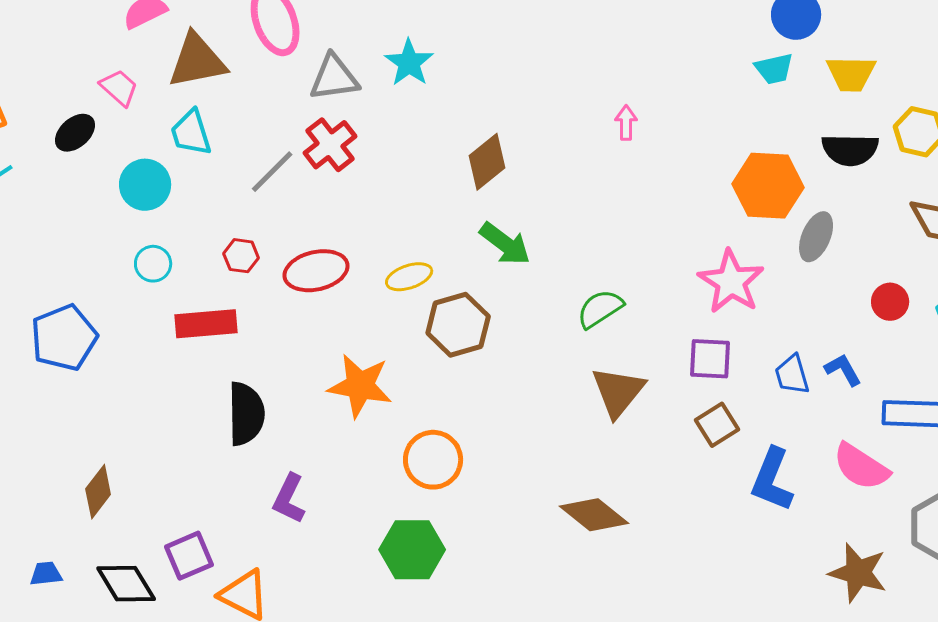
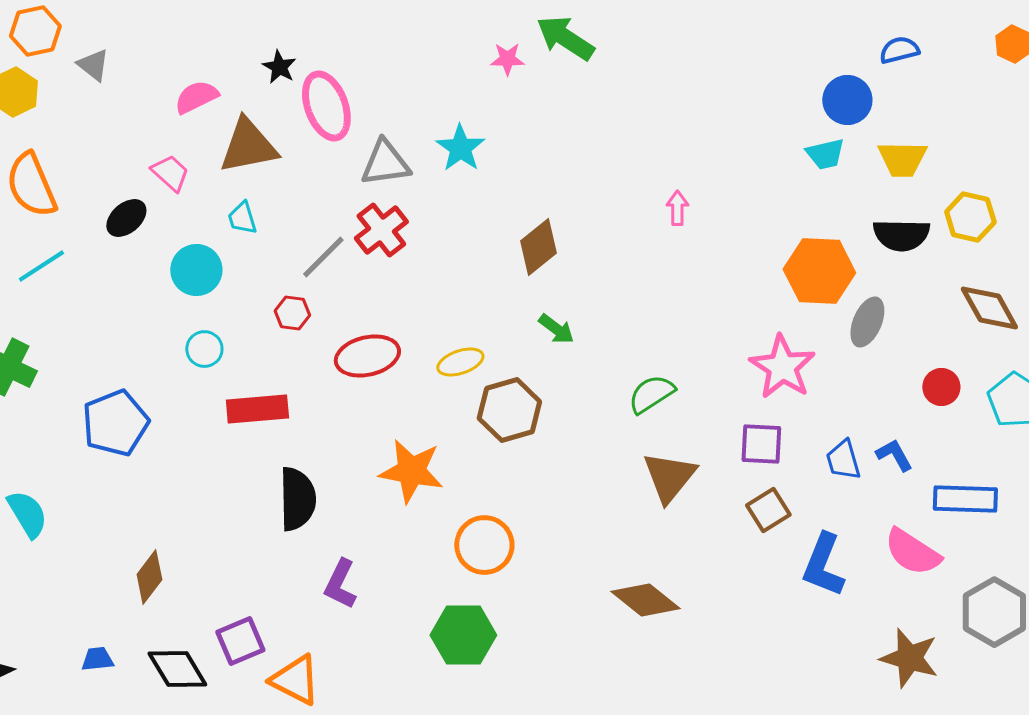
cyan trapezoid: (191, 133) -> (242, 218), size x0.7
green arrow: (505, 244) -> (556, 329), size x0.7
red hexagon: (241, 256) -> (292, 313), moved

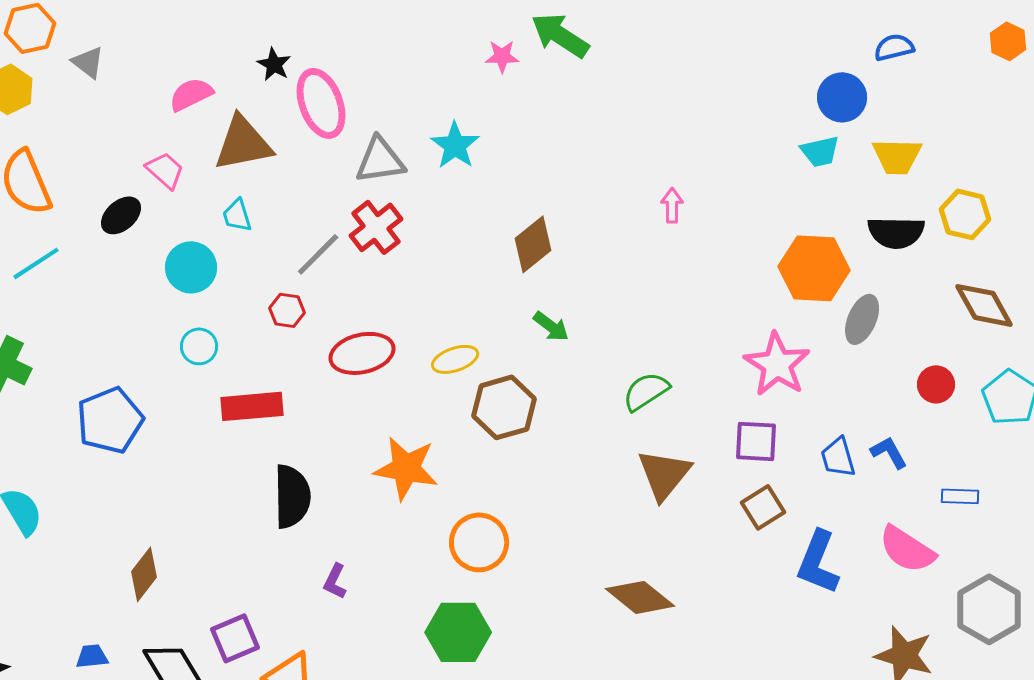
blue rectangle: (965, 499) -> (960, 496), size x0.6
purple L-shape: (340, 584) -> (335, 581), size x0.7

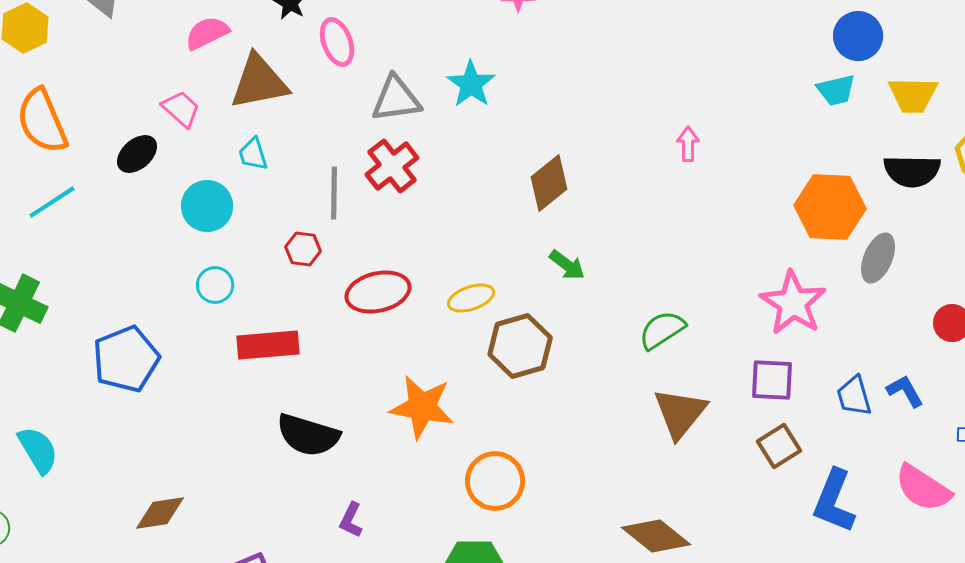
pink ellipse: (321, 103) -> (337, 42), size x0.7
gray line: (318, 254) -> (334, 193), turned -44
black semicircle: (292, 496) -> (308, 435), turned 108
brown diamond: (144, 574) -> (160, 513), turned 44

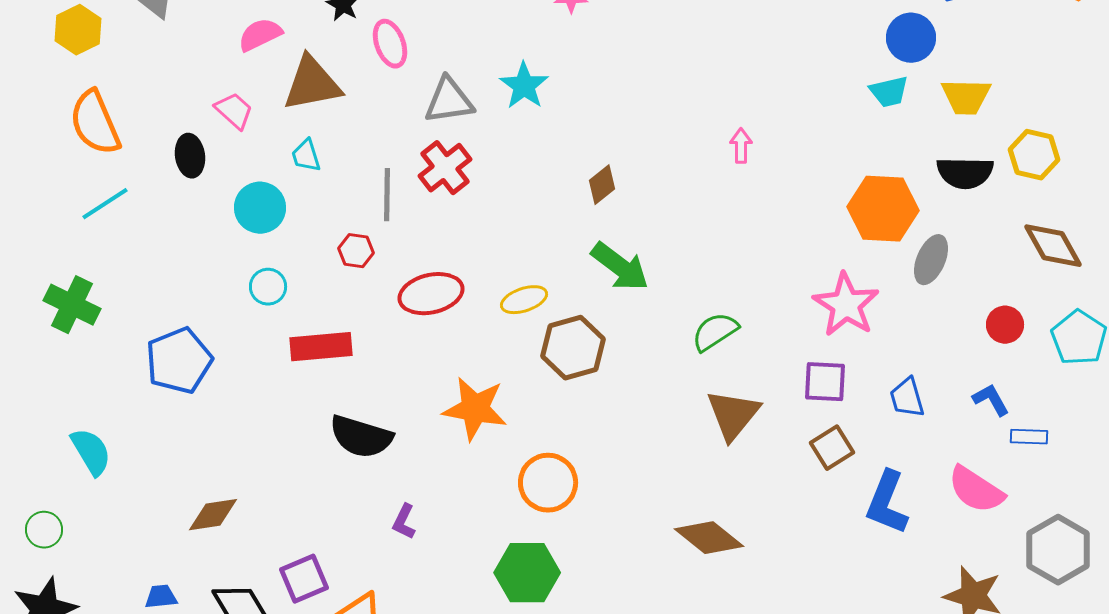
black ellipse: (137, 154) -> (190, 156), turned -57
brown diamond: (549, 183) -> (602, 185), size x0.7
green arrow: (567, 265) -> (620, 267), size x1.6
blue L-shape: (905, 391) -> (991, 400), moved

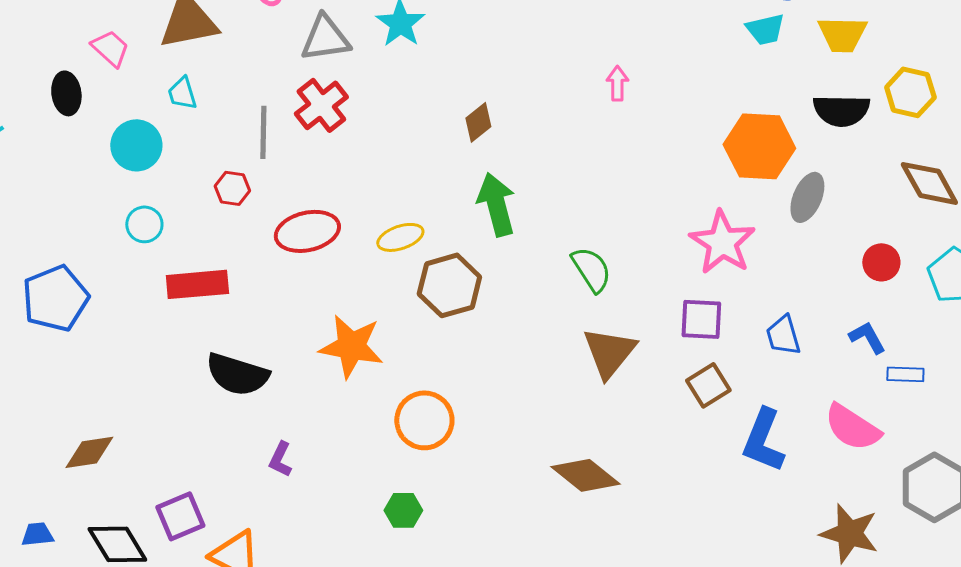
green arrow: (620, 267) -> (496, 204), turned -142
green semicircle: (715, 332) -> (591, 269), turned 90
green hexagon: (527, 573) -> (403, 510), size x0.6

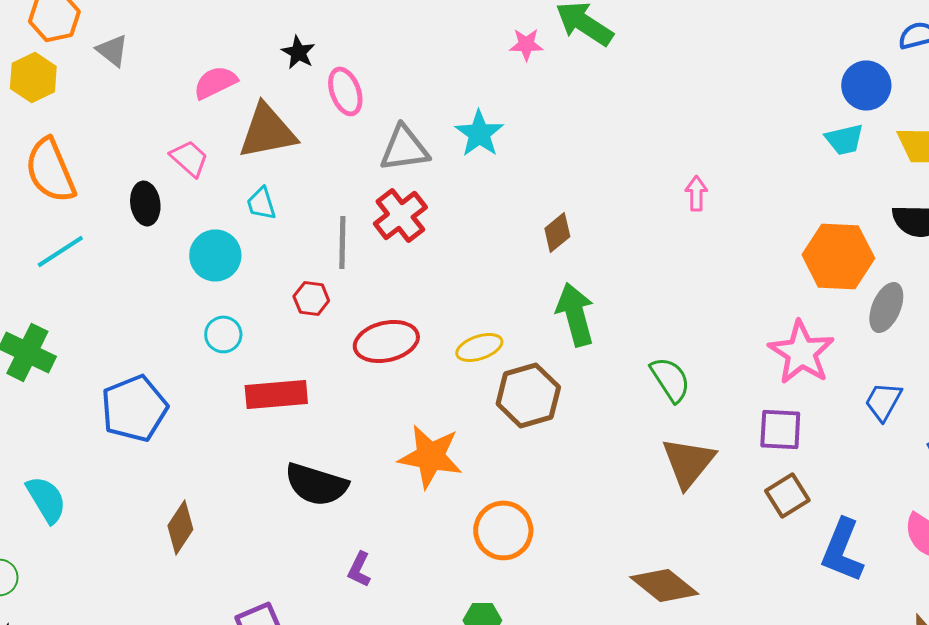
blue trapezoid: (783, 335) -> (883, 401), moved, turned 45
brown diamond: (89, 452) -> (180, 527), moved, turned -48

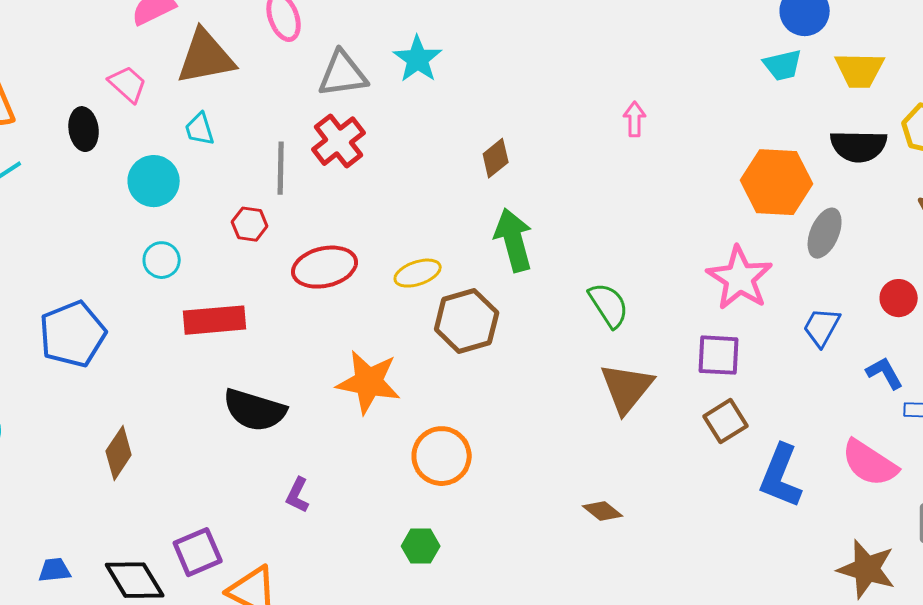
brown diamond: (664, 585) -> (603, 511), size x0.6

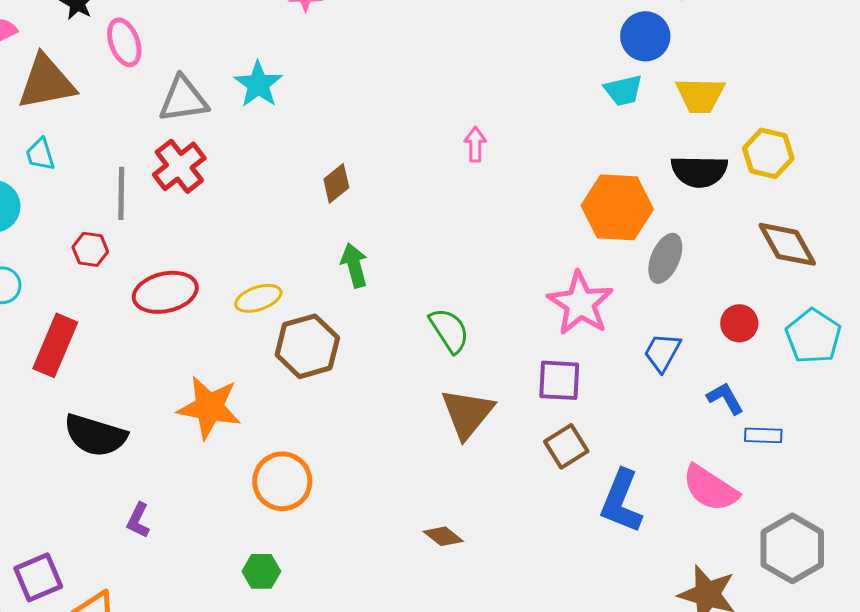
green arrow: (514, 240) -> (354, 265), size x0.7
red rectangle: (215, 320) -> (55, 345), turned -62

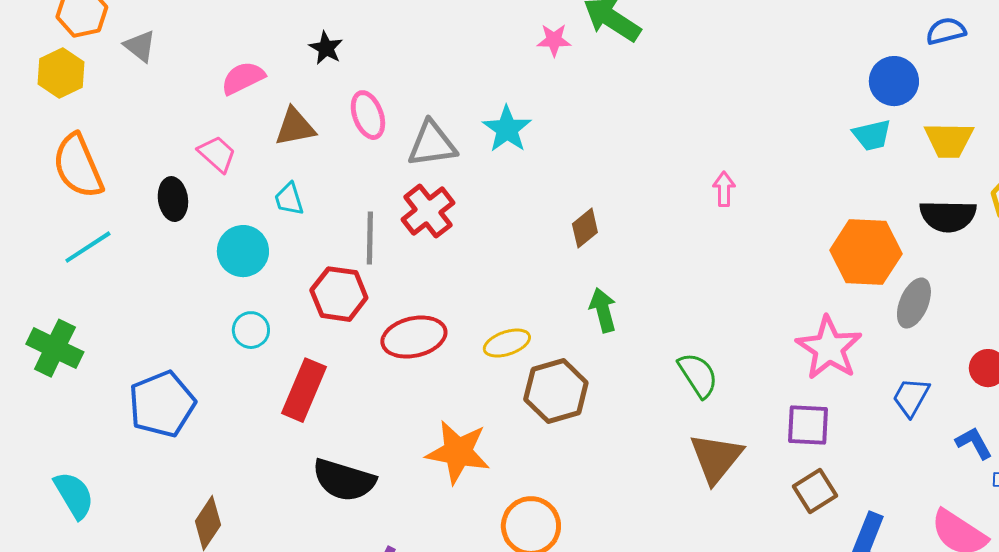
pink ellipse: (124, 42) -> (368, 115), moved
brown triangle: (46, 82) -> (295, 127), size x0.7
red hexagon: (90, 249) -> (339, 294), size x1.6

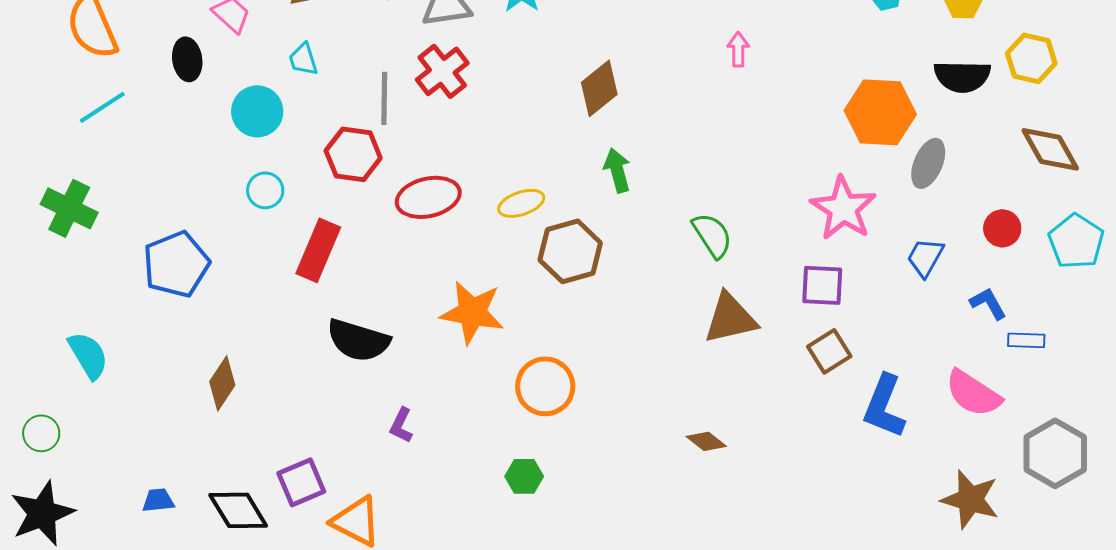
brown diamond: (585, 228) -> (599, 88), size x1.4
brown triangle: (716, 458) -> (730, 318), turned 38

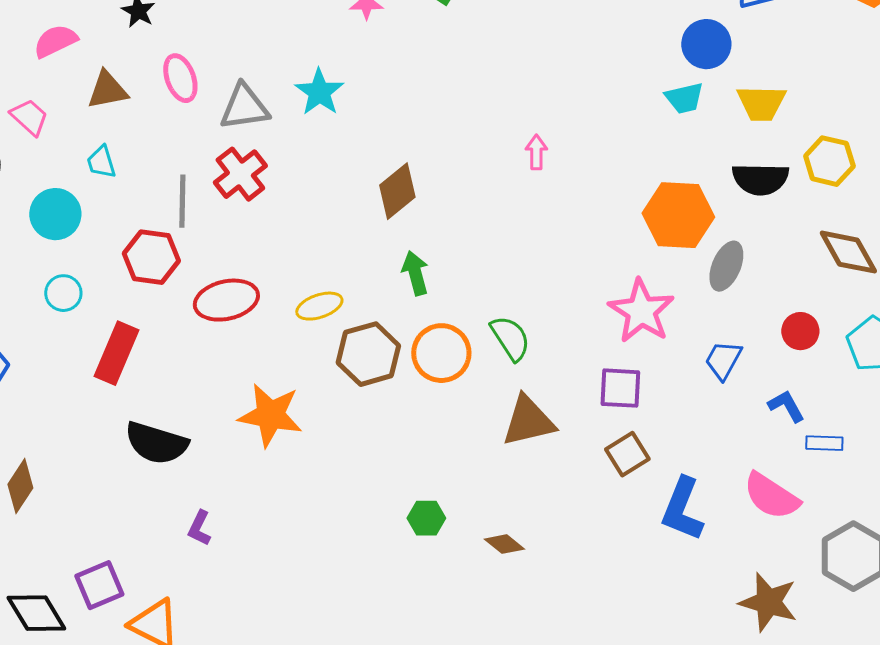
orange circle: (545, 386) -> (441, 353), moved
green hexagon: (524, 476) -> (426, 518), moved

